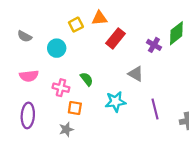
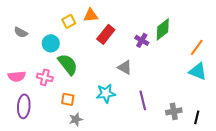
pink semicircle: (29, 76) -> (17, 76), moved
green semicircle: (87, 79) -> (68, 64), moved, size x1.6
pink cross: (61, 88) -> (45, 77), moved
gray star: (66, 129) -> (76, 119), moved

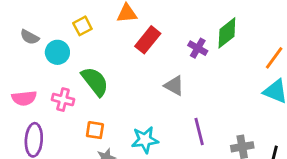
yellow square: (69, 21) -> (82, 26), moved
cyan circle: (51, 43) -> (57, 52), moved
cyan star: (106, 93) -> (145, 140), moved

